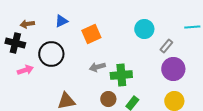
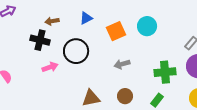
cyan circle: (144, 29) -> (147, 26), moved
green cross: (121, 75) -> (165, 72), moved
brown circle: (108, 99) -> (125, 96), moved

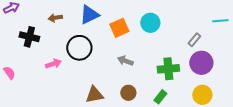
blue triangle: (86, 18) -> (89, 15), size x1.5
black cross: (40, 40) -> (29, 37), moved
gray arrow: (122, 64) -> (125, 61), turned 35

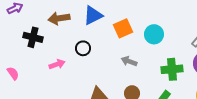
brown arrow: (55, 18) -> (59, 18), size x1.5
cyan circle: (150, 23) -> (154, 34), moved
black circle: (79, 48) -> (83, 48), size x0.6

